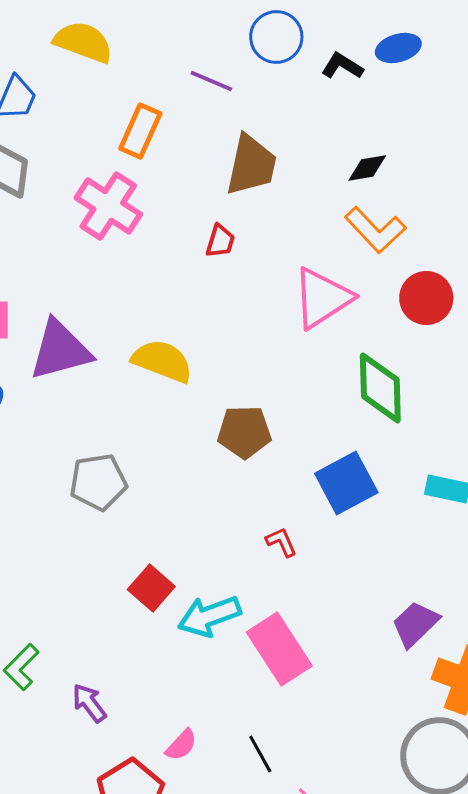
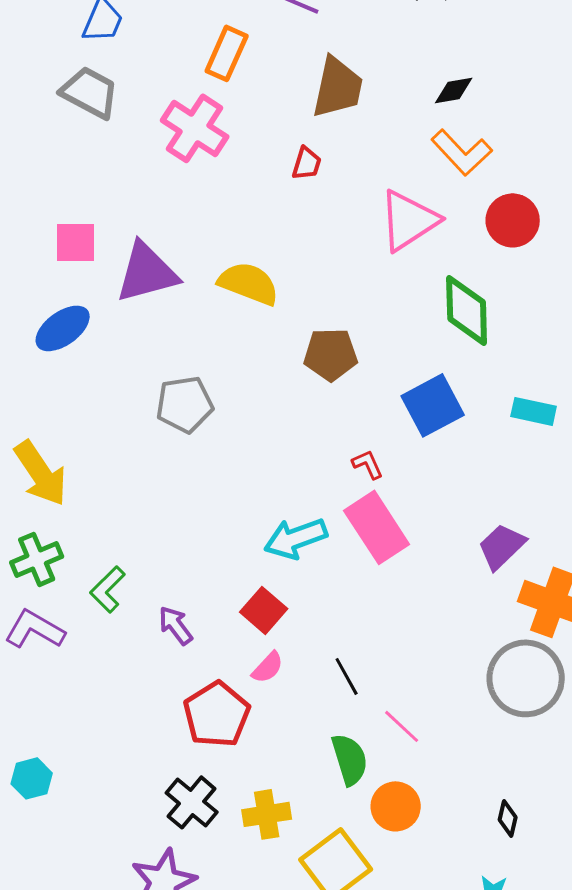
red square: (151, 588) -> (264, 610), moved
pink rectangle: (279, 649) -> (377, 527), moved

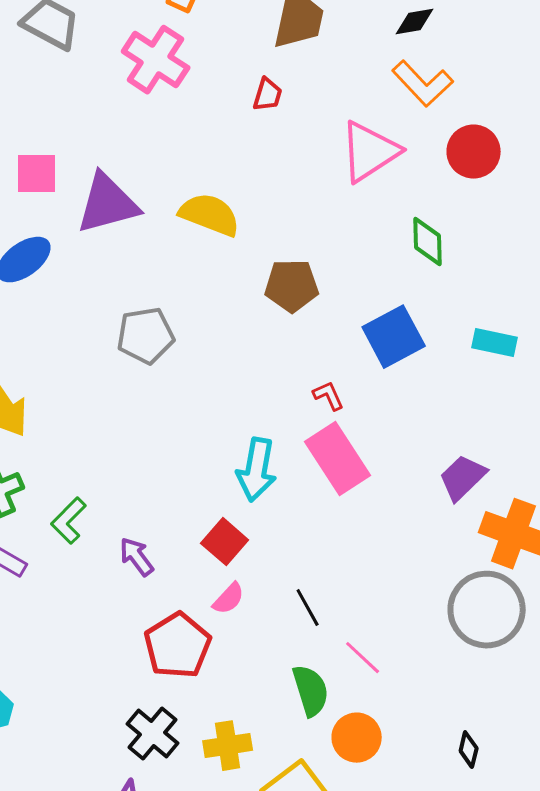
green diamond: (467, 310) -> (428, 242), size x0.7
cyan arrow: (296, 538) -> (257, 470), turned -60

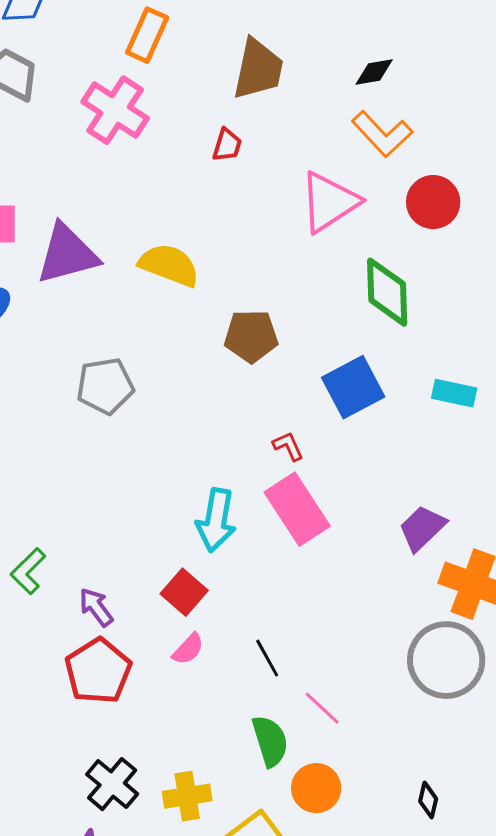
green diamond: (428, 242) -> (387, 292), size x1.4
red pentagon: (178, 646) -> (98, 671), moved

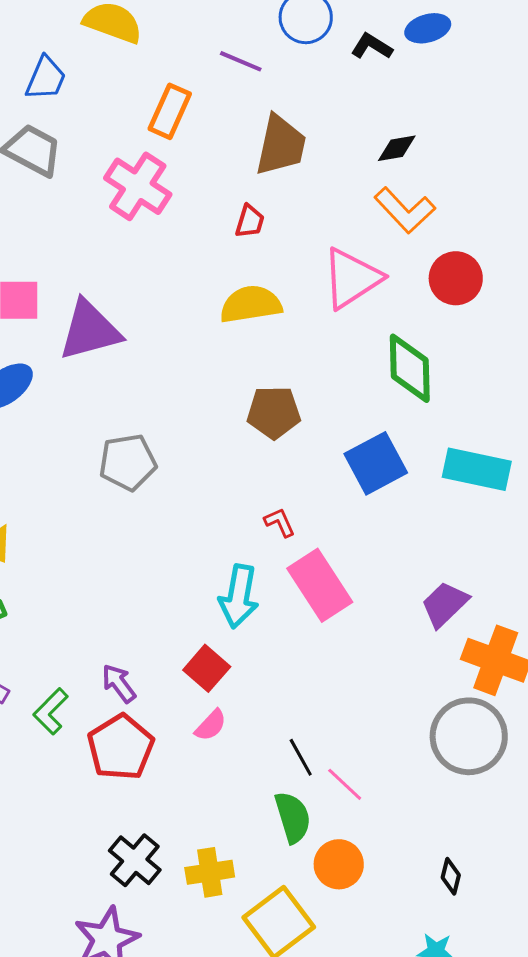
yellow semicircle: (169, 265) -> (251, 304), moved, turned -30
cyan rectangle: (454, 393) -> (477, 469), size x1.5
red L-shape: (288, 446) -> (280, 522), moved
green L-shape: (28, 571) -> (51, 711), moved
black line: (267, 658) -> (301, 757), moved

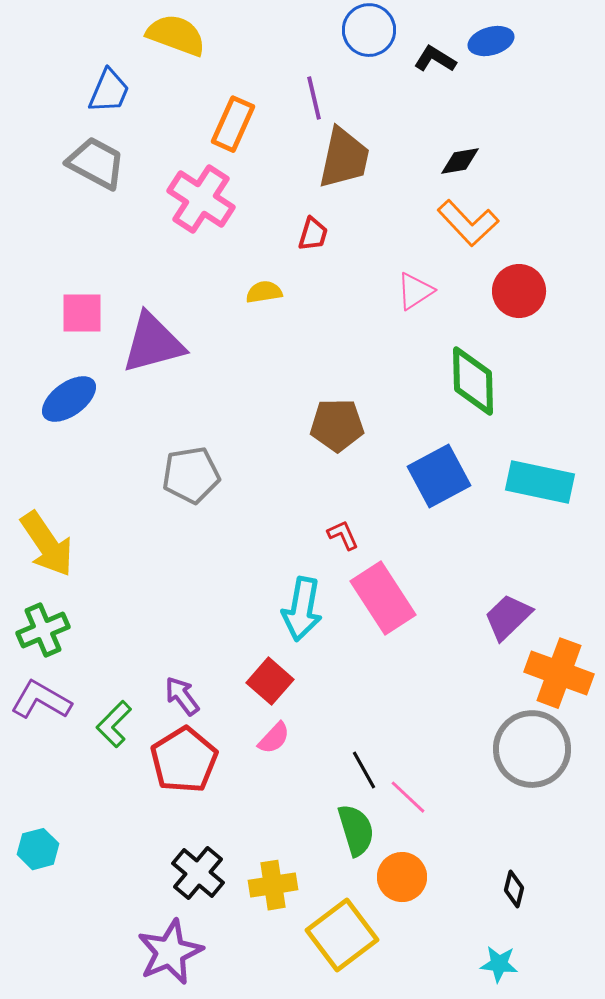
purple line: (241, 61) -> (314, 98), moved, turned 54
pink triangle: (352, 278) -> (415, 291), size x0.6
yellow semicircle: (251, 304) -> (264, 292), moved, size x0.6

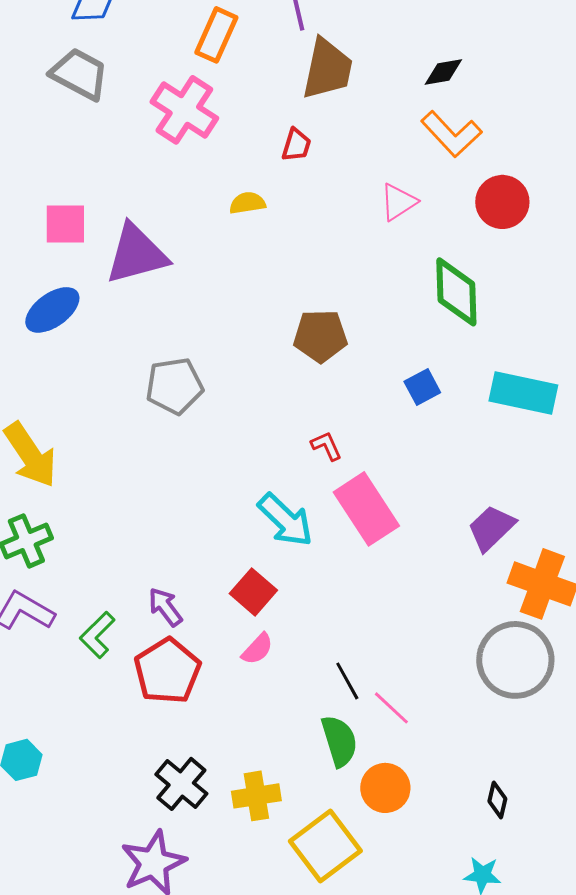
blue square: (439, 476) -> (422, 387), size x0.6
cyan arrow: (302, 609) -> (285, 520), turned -56

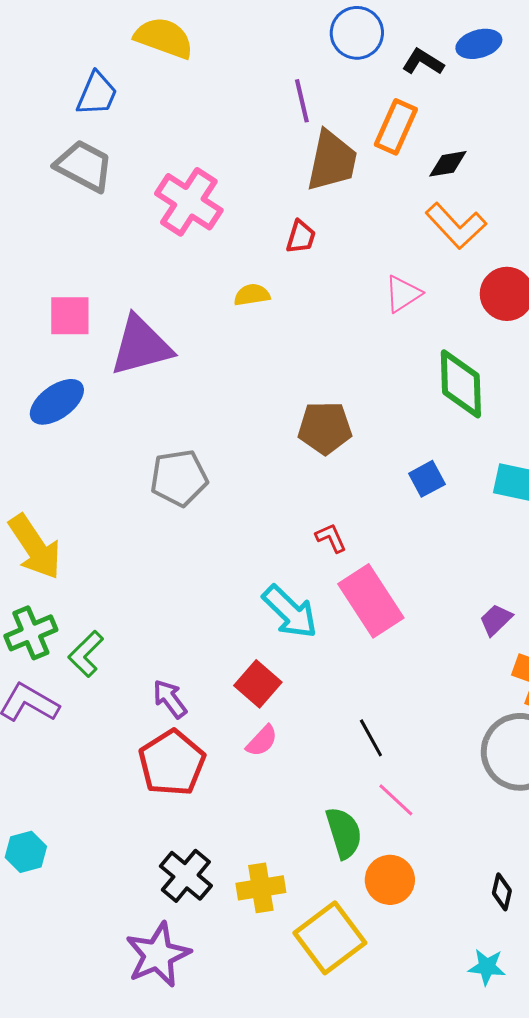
orange rectangle: (216, 35) -> (396, 127), moved
purple trapezoid: (491, 528) -> (496, 620), size x0.7
green L-shape: (97, 635) -> (86, 654), moved
black line: (347, 681) -> (371, 738), moved

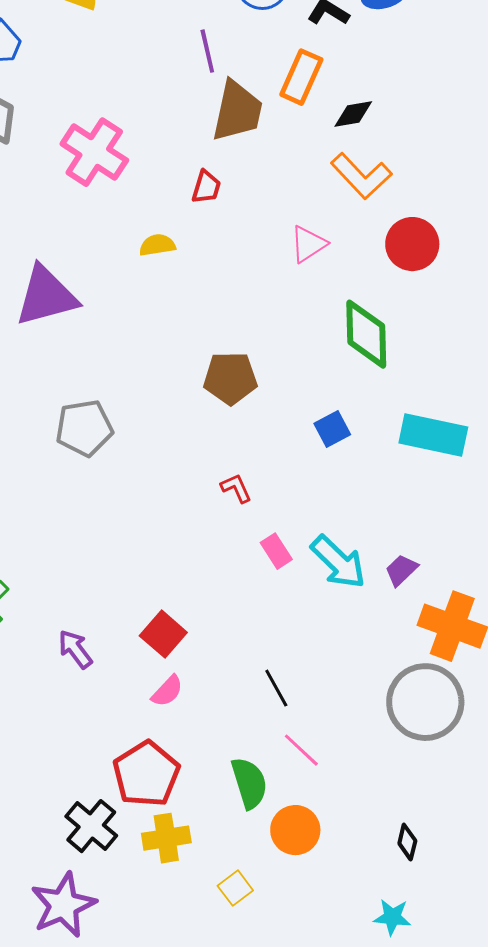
pink rectangle: (371, 601) -> (276, 551), size x0.5
cyan arrow: (290, 612) -> (338, 562), moved
red pentagon: (172, 763) -> (146, 774), moved
yellow square: (330, 938) -> (235, 888), size x0.5

